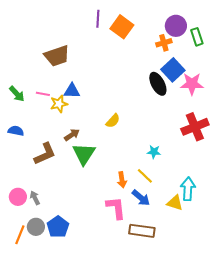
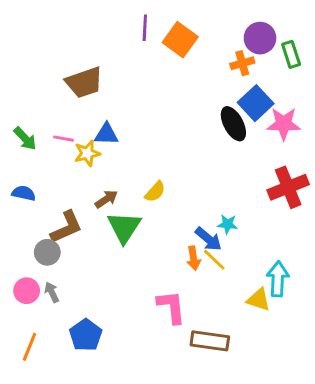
yellow semicircle: (113, 121) -> (155, 192), moved
orange arrow: (122, 180) -> (194, 258), moved
blue arrow: (141, 198) -> (208, 239), moved
gray circle: (36, 227) -> (47, 252), moved

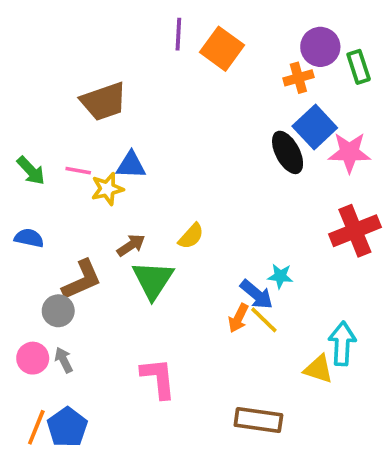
orange arrow: (194, 258) -> (238, 318), turned 35
pink L-shape: (171, 307) -> (158, 378), moved
blue pentagon: (86, 335) -> (67, 427), moved

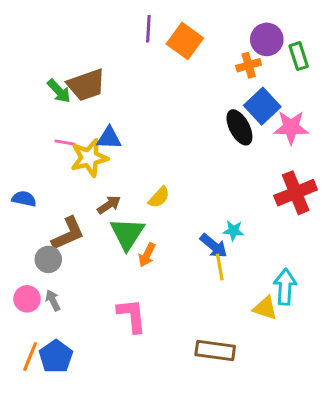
green arrow: (31, 171) -> (59, 91), moved
yellow star: (107, 189) -> (89, 158), size x1.4
orange arrow: (238, 318) -> (147, 255), moved
yellow line: (264, 320) -> (220, 267), turned 36

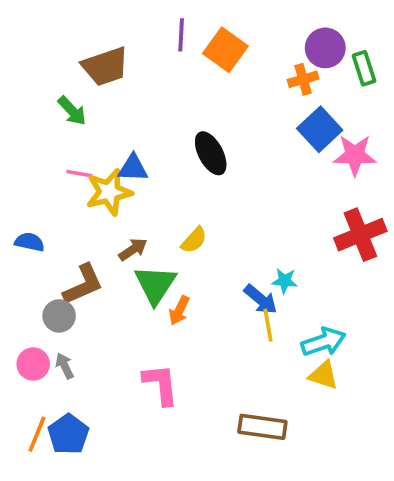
brown trapezoid: (86, 85) -> (105, 66), moved
black ellipse: (239, 127) -> (211, 153), moved
cyan arrow: (285, 287) -> (323, 342), moved, turned 68

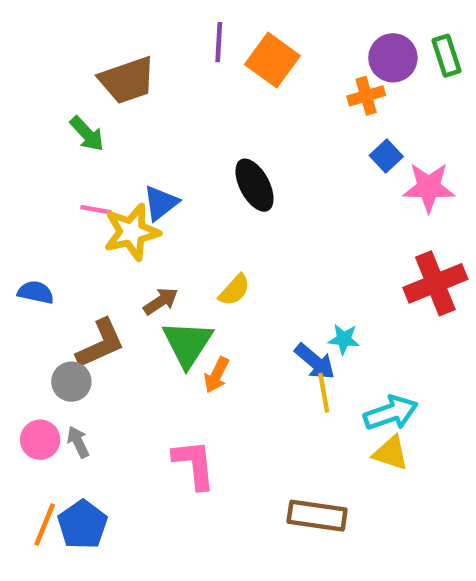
green rectangle: (364, 68) -> (447, 56), moved
blue square: (320, 129) -> (386, 156), size x0.6
blue triangle: (133, 168) -> (161, 203), turned -40

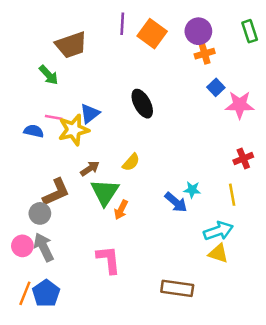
purple circle: (393, 58) -> (198, 31), moved
red cross: (435, 283) -> (243, 159), size x0.6
blue semicircle: (36, 292) -> (34, 131), moved
yellow line: (324, 393) -> (232, 195), moved
gray arrow: (78, 442) -> (44, 247), size x1.6

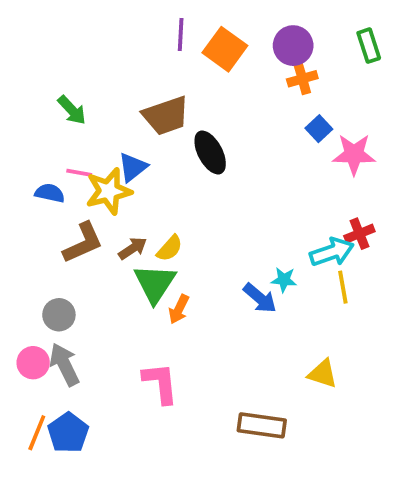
brown trapezoid: (71, 45) -> (166, 116), moved
yellow semicircle: (131, 162) -> (170, 248), moved
brown L-shape: (56, 192) -> (83, 243), moved
cyan arrow: (218, 231) -> (332, 252), moved

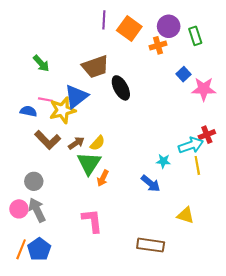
green rectangle: (369, 46) -> (195, 36), moved
orange cross: (302, 79) -> (158, 45), moved
blue triangle: (133, 167) -> (76, 96), size x1.4
brown L-shape: (83, 243) -> (48, 140), turned 70
blue arrow: (260, 298) -> (151, 183), moved

